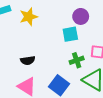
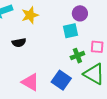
black semicircle: (28, 60) -> (19, 43), moved

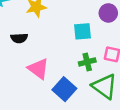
purple circle: (80, 13) -> (108, 13), moved
pink triangle: (30, 82) -> (38, 69), moved

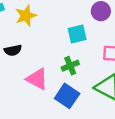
green cross: (87, 62) -> (70, 66), moved

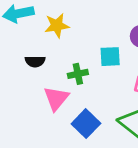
green cross: (70, 66) -> (78, 74), moved
pink triangle: (37, 79) -> (56, 98), turned 30

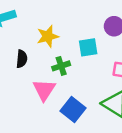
yellow star: (57, 25) -> (48, 36), moved
black semicircle: (35, 61) -> (22, 59), turned -78

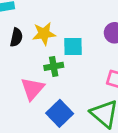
cyan square: (88, 47) -> (73, 46), moved
black semicircle: (22, 59) -> (16, 37), moved

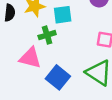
pink triangle: (32, 89) -> (30, 58), turned -50

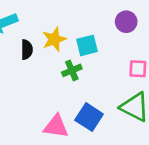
pink triangle: (30, 58) -> (56, 126), moved

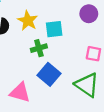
yellow star: (54, 39) -> (28, 21), turned -30
blue square: (89, 117) -> (49, 74), moved

